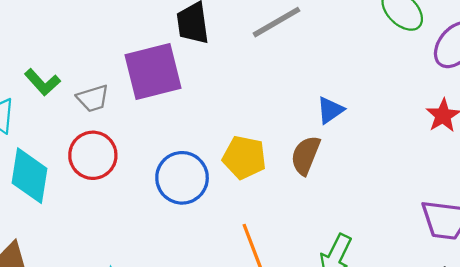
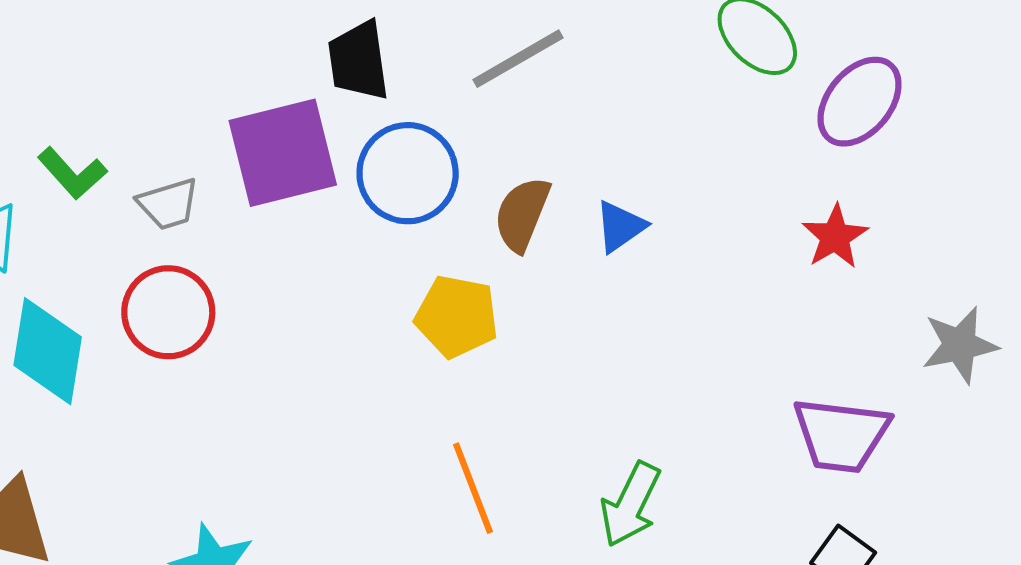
brown semicircle: (306, 155) -> (522, 214), moved
blue circle: (182, 178) -> (408, 173), moved

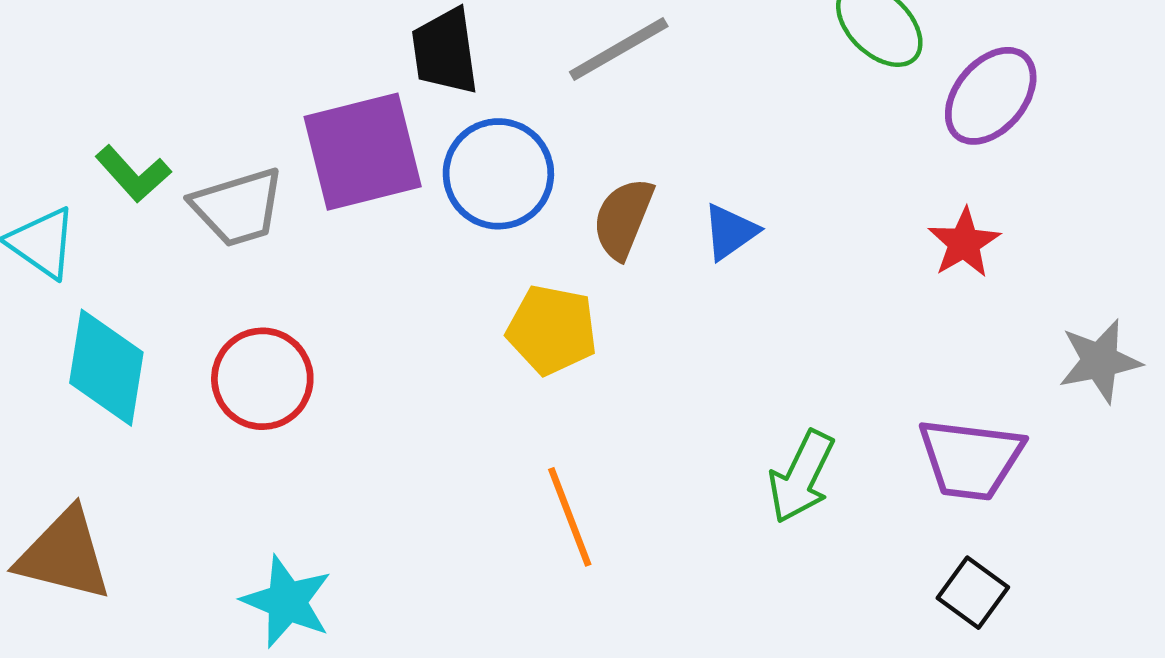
gray trapezoid: (168, 204) -> (238, 207), size x1.4
red circle: (168, 312) -> (262, 379), moved
green arrow: (630, 504) -> (801, 477), moved

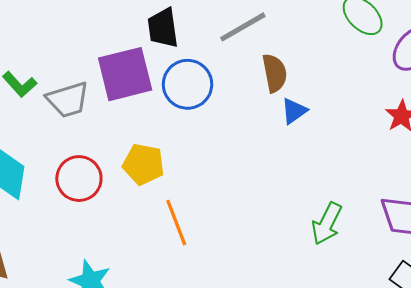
brown semicircle: (623, 218) -> (275, 73), moved, turned 147
yellow pentagon: (552, 330) -> (143, 164), moved
orange line: (570, 517) -> (176, 223), moved

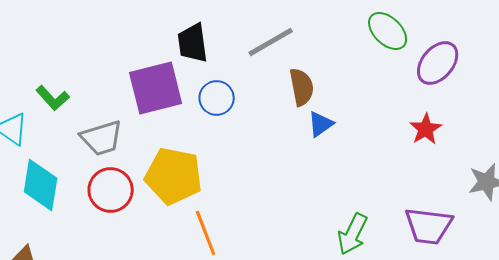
blue circle: (188, 84) -> (217, 98), size x0.7
gray trapezoid: (68, 100) -> (102, 138), moved
yellow pentagon: (143, 164) -> (174, 176), size x1.4

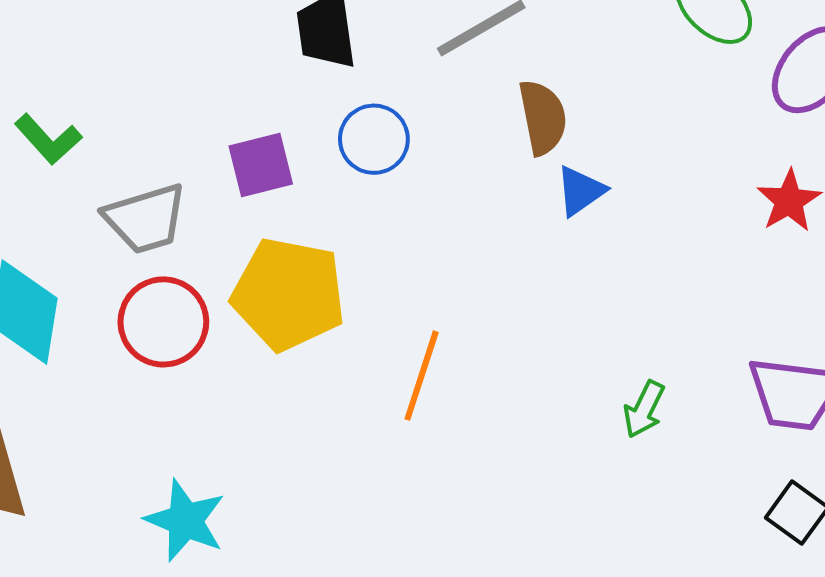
purple square: (156, 88) -> (261, 165), moved, size x0.6
orange line: (206, 233) -> (422, 376), moved, turned 39
green arrow: (353, 234) -> (644, 409), size x0.7

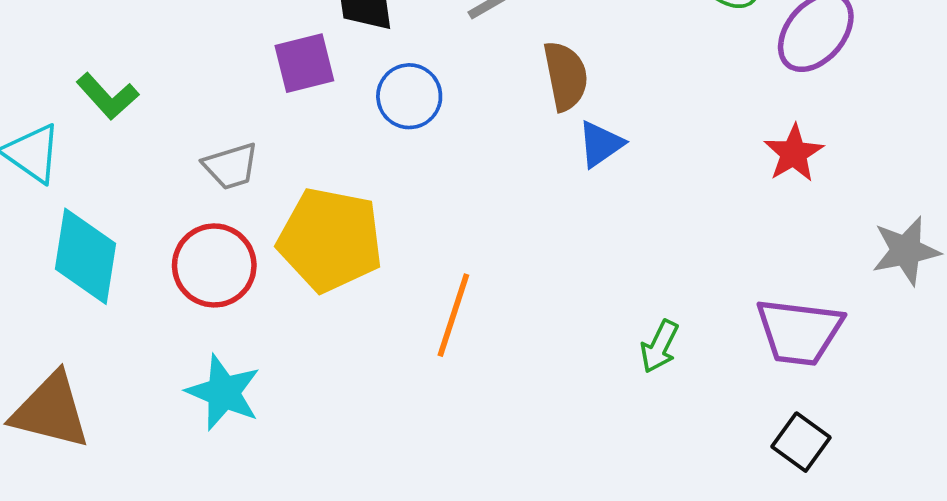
purple square: (261, 165) -> (304, 63), moved
gray trapezoid: (146, 219) -> (231, 166), moved, size x0.7
cyan star: (185, 521) -> (223, 392), moved

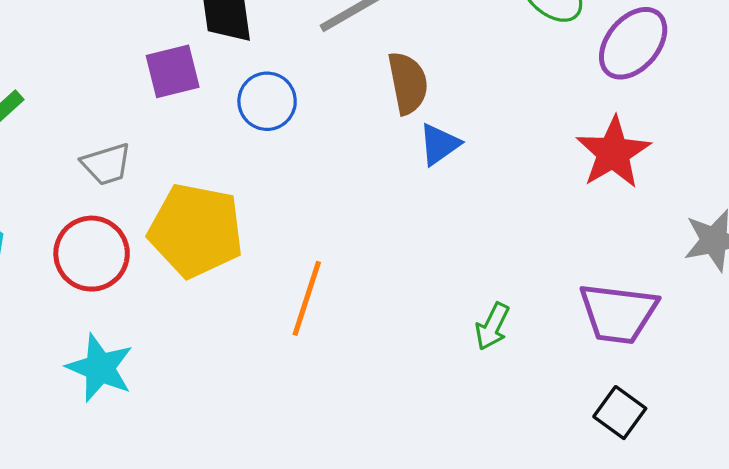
red star: (794, 153) -> (613, 153), size x1.4

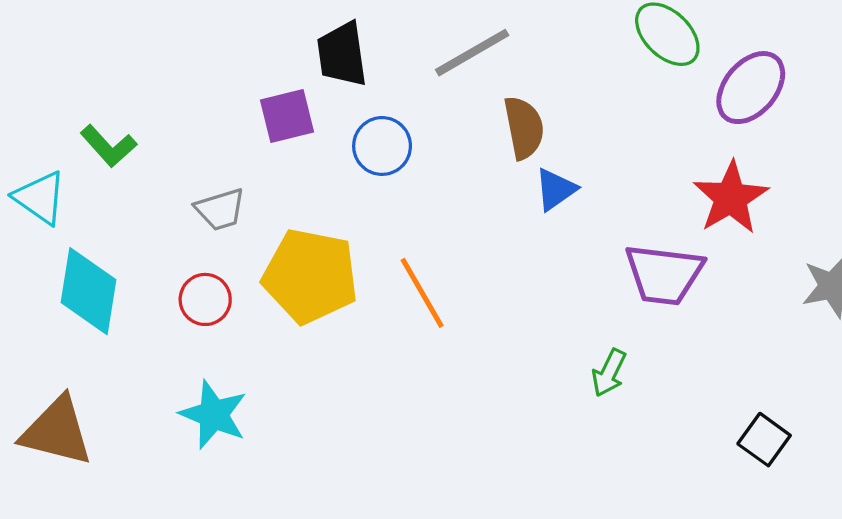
red circle: (92, 254) -> (205, 299), size x0.7
orange line: (307, 298) -> (422, 293), moved, turned -48
purple trapezoid: (618, 313) -> (664, 274), moved
black square: (620, 413) -> (764, 440), moved

